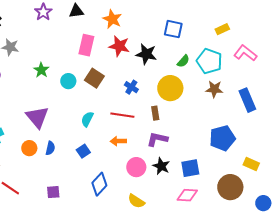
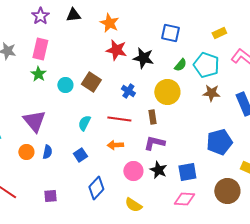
pink rectangle: (86, 45) -> (40, 49), moved

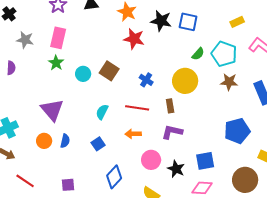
black star: (143, 58) -> (161, 21), moved
black star: (158, 170) -> (176, 169), moved

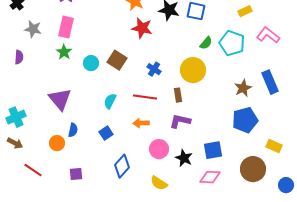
brown star: (229, 82) -> (243, 88), moved, turned -30
orange circle: (44, 141) -> (57, 143), moved

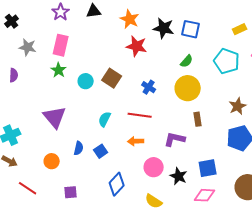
green semicircle: (206, 43) -> (187, 61), moved
brown rectangle: (178, 95) -> (198, 119), moved
blue semicircle: (73, 130) -> (79, 148), moved

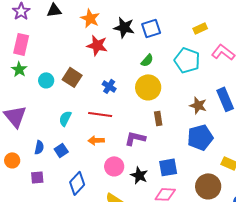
blue square: (191, 29) -> (151, 28), turned -30
brown star: (238, 106) -> (198, 105), turned -30
purple square: (71, 192) -> (37, 177), moved

